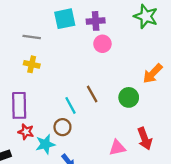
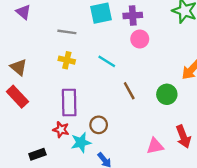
purple rectangle: (19, 105) -> (69, 103), moved
cyan line: (70, 105) -> (107, 61), moved, turned -30

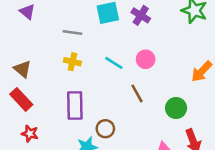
purple cross: (133, 15) -> (141, 15), turned 36
pink circle: (140, 39) -> (146, 59), moved
green circle: (167, 94) -> (176, 108), moved
red star: (61, 130) -> (30, 134), moved

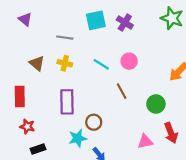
brown triangle: (22, 69) -> (37, 63), moved
red rectangle: (21, 99) -> (20, 96), turned 42

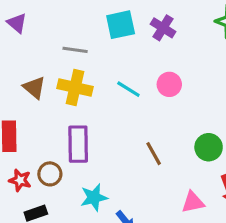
yellow cross: (65, 63) -> (75, 88), size x1.5
brown line: (122, 91) -> (154, 154), moved
brown circle: (94, 122) -> (50, 174), moved

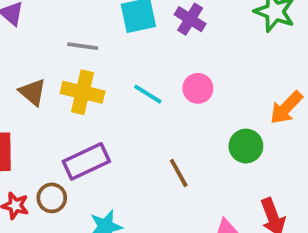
purple rectangle: (78, 144) -> (86, 161), turned 66
green circle: (209, 147) -> (246, 146), moved

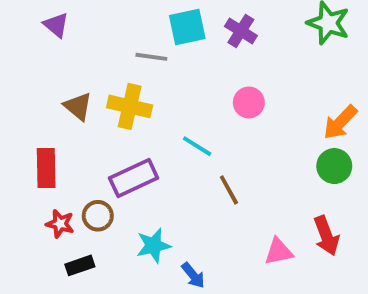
gray line: (83, 46) -> (151, 57), moved
cyan line: (148, 94) -> (197, 146), moved
green circle: (246, 146) -> (334, 166), moved

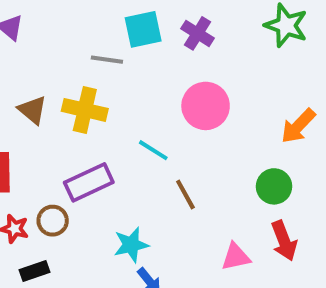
pink circle: (249, 102) -> (206, 106), size x1.5
green circle: (334, 166) -> (274, 186), moved
cyan star: (153, 246) -> (131, 245), moved

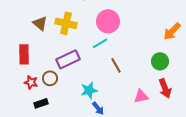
pink circle: (206, 106) -> (108, 21), moved
cyan line: (153, 150) -> (100, 43), turned -63

